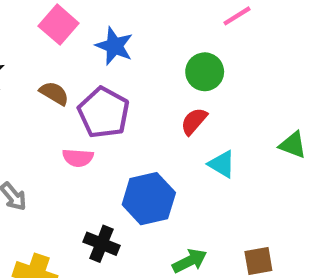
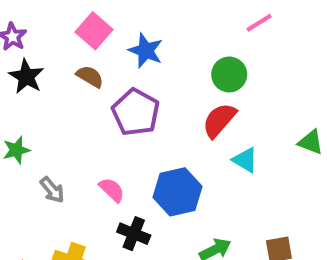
brown semicircle: (54, 93) -> (90, 76), moved
red semicircle: (194, 121) -> (219, 120), size x1.4
pink semicircle: (78, 158) -> (112, 190), moved, turned -140

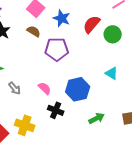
green circle: (229, 74) -> (113, 34), moved
purple pentagon: (136, 112) -> (57, 49), turned -30
red semicircle: (219, 120) -> (92, 24), moved

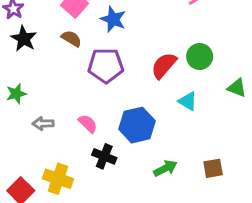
red semicircle: (92, 24) -> (164, 65), moved
green circle: (113, 34) -> (200, 56), moved
gray arrow: (15, 88) -> (43, 124), turned 128

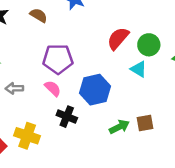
green circle: (200, 56) -> (149, 45), moved
purple pentagon: (106, 65) -> (58, 59), moved
brown square: (213, 168) -> (145, 123), moved

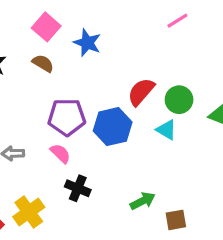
blue hexagon: (95, 90) -> (113, 127), moved
brown square: (145, 123) -> (176, 220), moved
yellow cross: (27, 136) -> (29, 212), turned 35

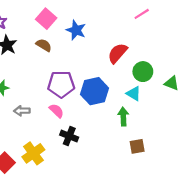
red semicircle: (141, 92) -> (118, 53), moved
green arrow: (143, 201) -> (123, 117), moved, turned -66
brown square: (176, 220) -> (137, 146), moved

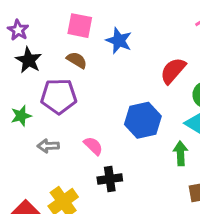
pink square: (46, 19) -> (80, 26), turned -30
purple pentagon: (61, 84) -> (59, 96), moved
black cross: (69, 136) -> (110, 179), turned -30

